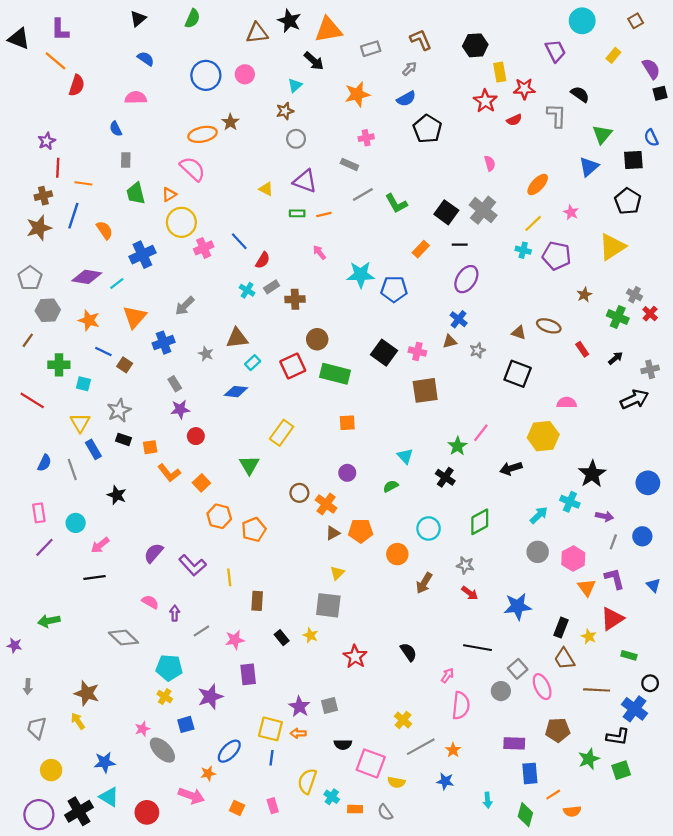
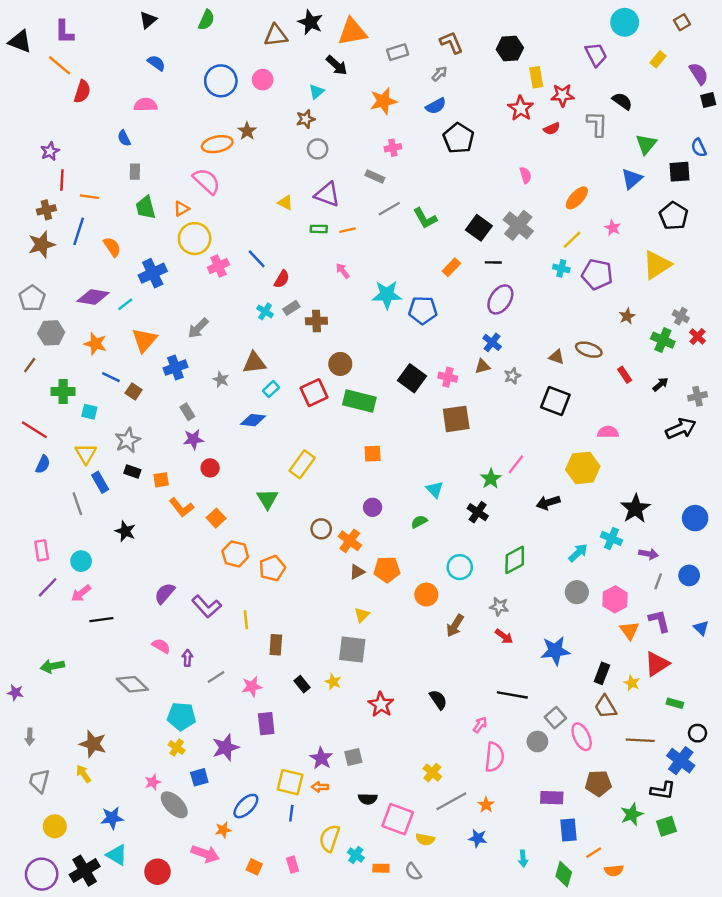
blue semicircle: (44, 463) -> (43, 464), moved
pink arrow: (100, 545) -> (81, 593), moved

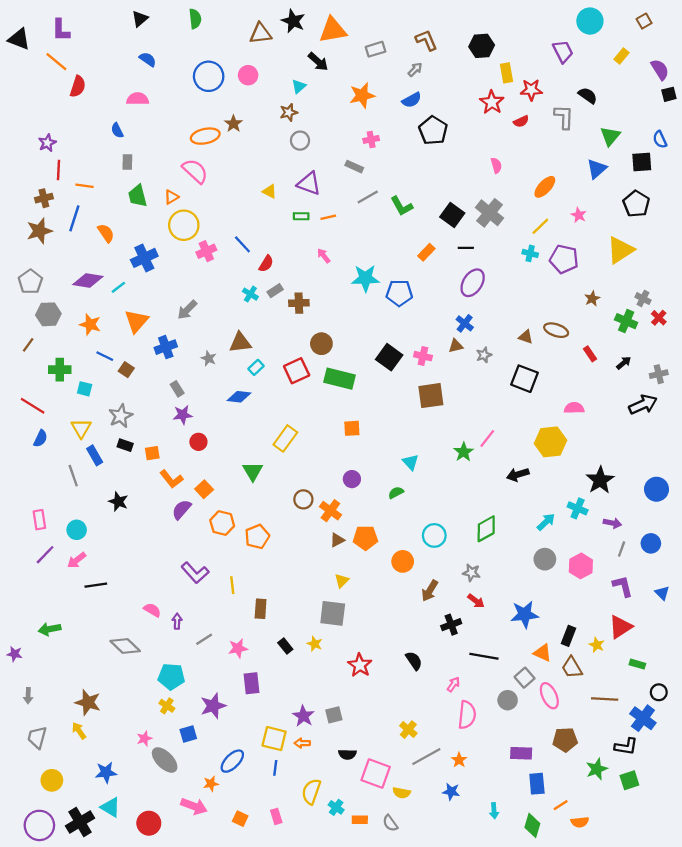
green semicircle: (206, 20) -> (195, 19), turned -30
black cross: (478, 512) -> (451, 625), moved, turned 36
purple semicircle: (165, 593) -> (182, 510), moved
orange triangle: (629, 630) -> (543, 653), moved, turned -30

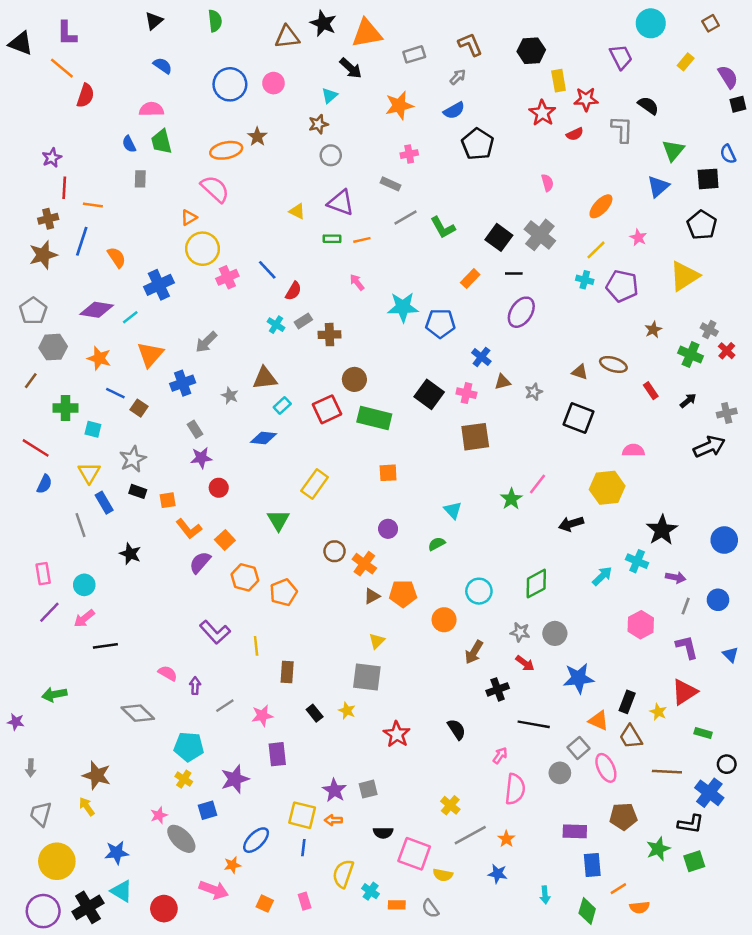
green trapezoid: (138, 196) -> (161, 142), moved
blue cross: (465, 323) -> (481, 357), moved
gray circle: (545, 559) -> (555, 633), moved
yellow circle: (52, 780) -> (57, 861), size x1.5

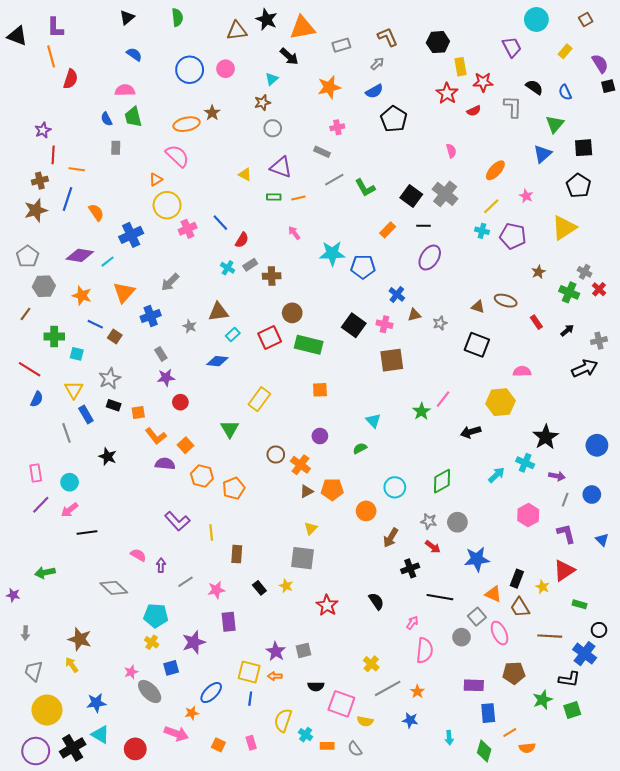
orange line: (62, 68) -> (51, 56), turned 35
blue semicircle: (728, 154) -> (565, 92), moved
purple semicircle: (200, 562) -> (165, 464), turned 54

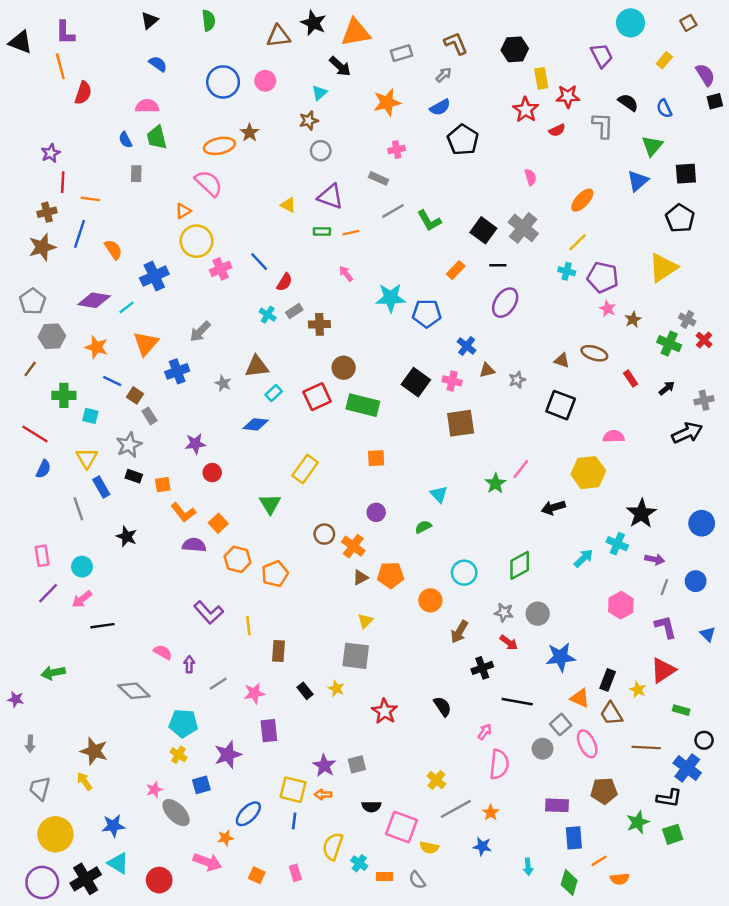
pink star: (526, 196) -> (608, 309), moved
gray rectangle: (161, 354) -> (149, 416), moved

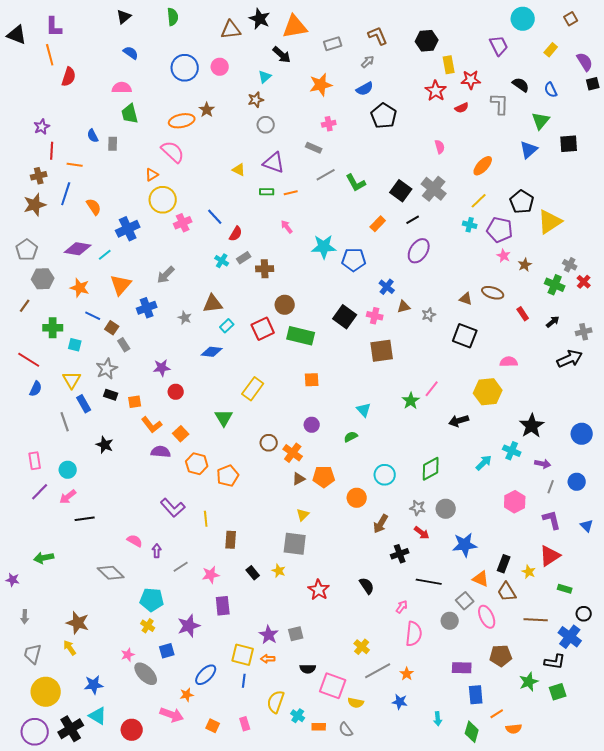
blue semicircle: (125, 140) -> (93, 136), moved
black pentagon: (680, 218) -> (522, 202), moved
black line: (498, 265) -> (413, 220), turned -32

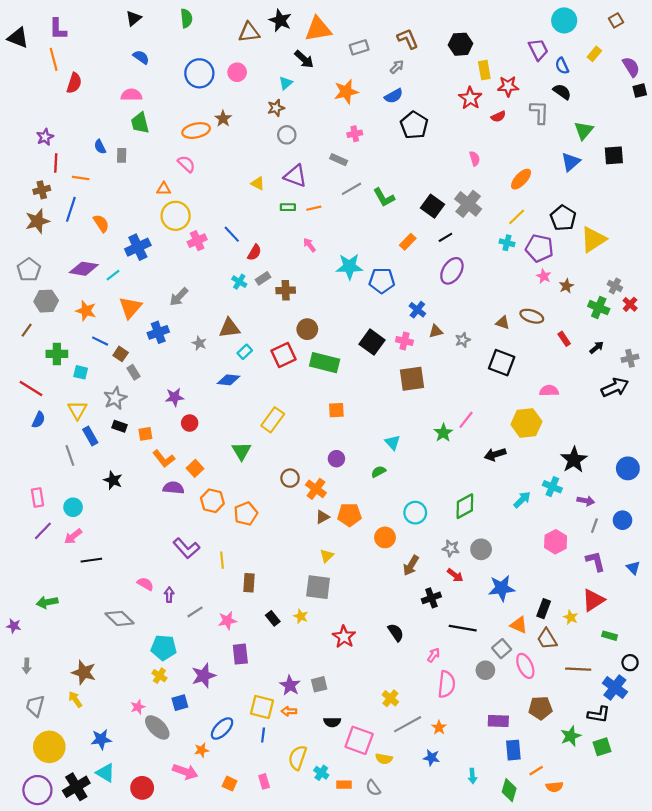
blue semicircle: (551, 90) -> (562, 66), moved
pink semicircle: (173, 152) -> (186, 164), size x0.7
orange triangle: (152, 175) -> (164, 189), turned 32

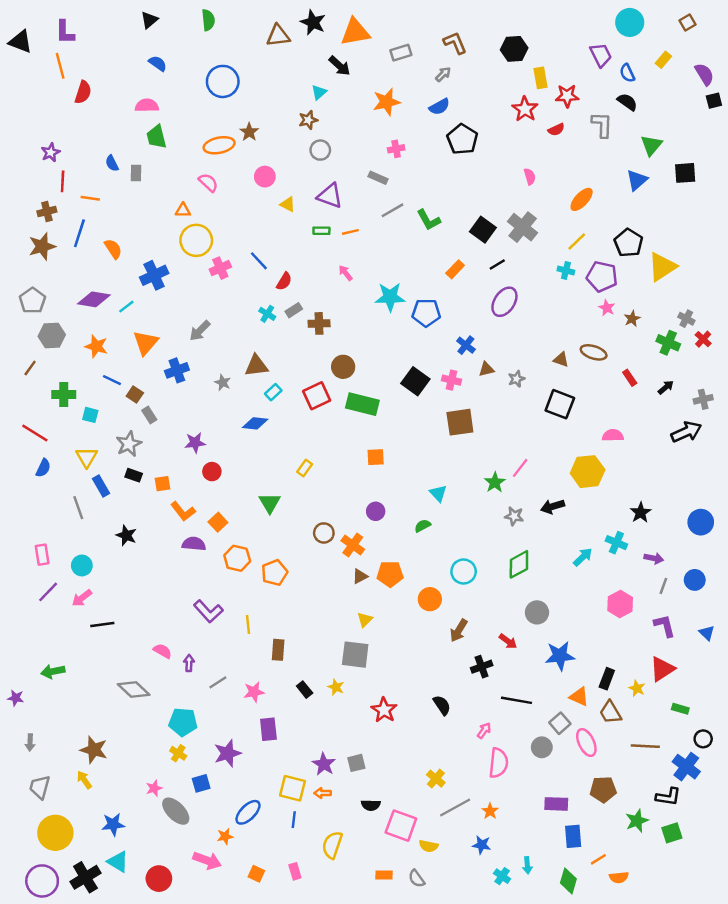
pink circle: (237, 72) -> (265, 177), moved
yellow rectangle: (273, 420) -> (305, 468), size x0.6
black star: (574, 460) -> (641, 513), size x0.7
gray star: (451, 548) -> (514, 516), moved
cyan cross: (321, 773) -> (502, 876), moved

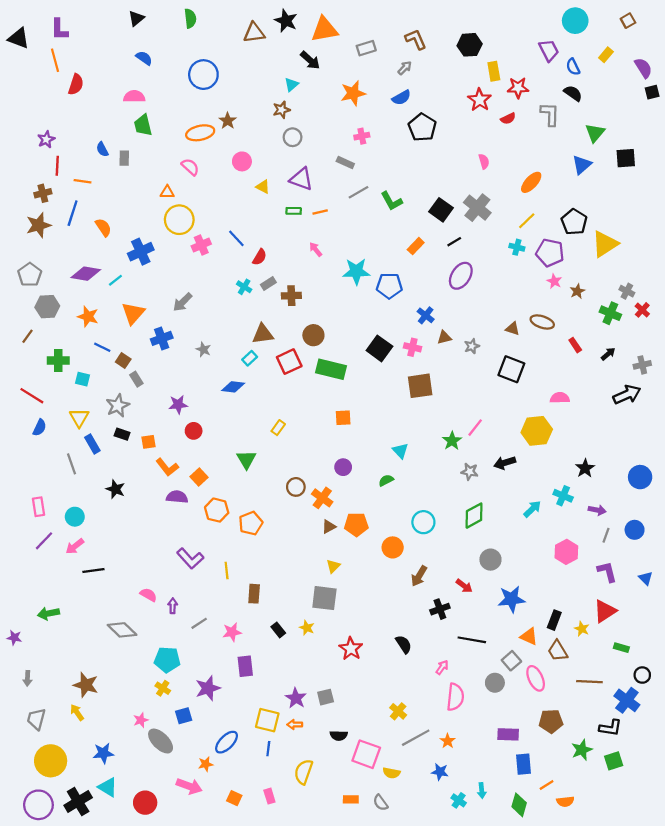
brown triangle: (256, 366) -> (263, 334), moved

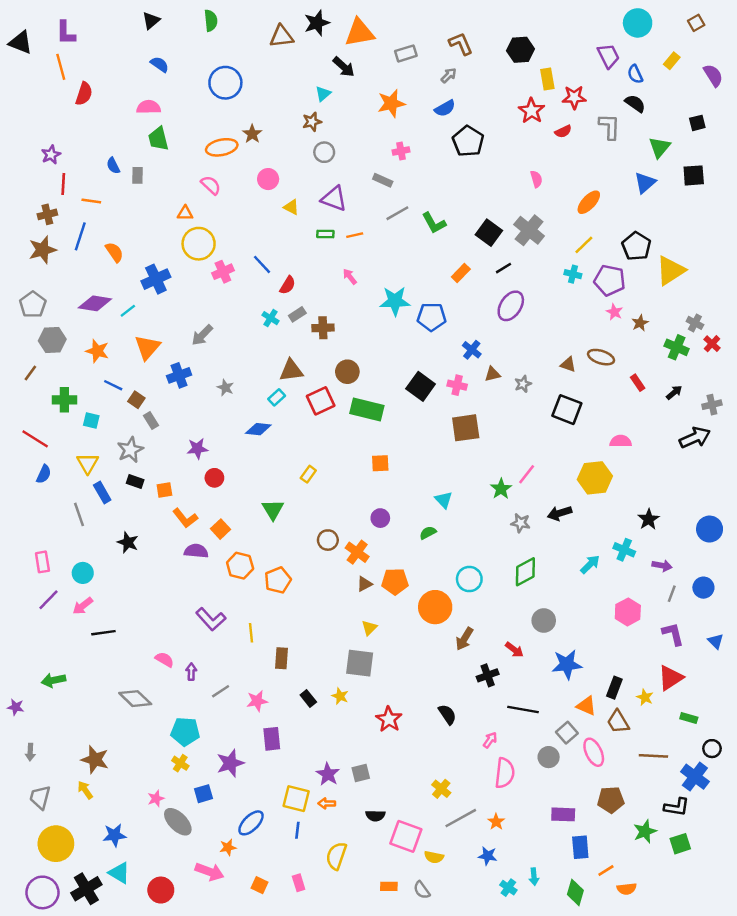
black star: (286, 21) -> (317, 23), turned 30
black square: (652, 92) -> (697, 123), moved
orange circle: (393, 547) -> (435, 607), size x1.4

